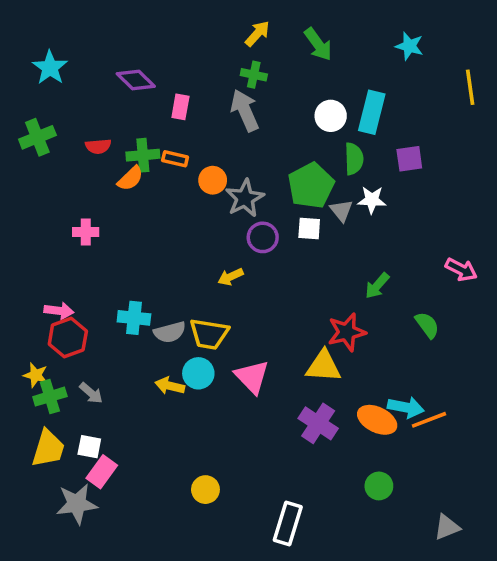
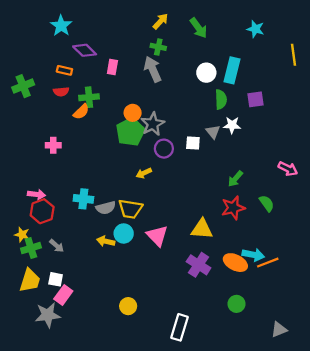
cyan star: (50, 68) -> (61, 26), moved
orange rectangle: (175, 159) -> (64, 70), moved
green pentagon: (311, 186) -> (130, 132), moved
red star: (347, 332) -> (233, 208), moved

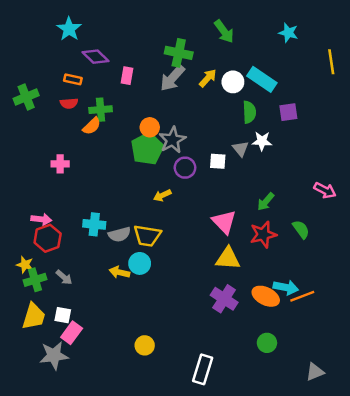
yellow arrow: (161, 21) -> (208, 78), moved
green cross: (158, 47) -> (179, 53), size x1.5
gray arrow: (153, 69) -> (172, 78), turned -115
cyan rectangle: (232, 70) -> (262, 79), turned -70
pink triangle: (157, 236) -> (224, 222), moved

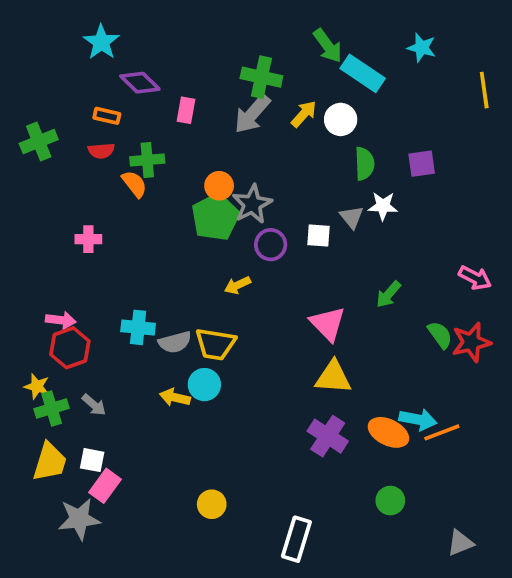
cyan rectangle: (262, 79) -> (363, 73), moved
orange semicircle: (92, 126) -> (134, 184), turned -84
red star: (263, 234) -> (471, 342), moved

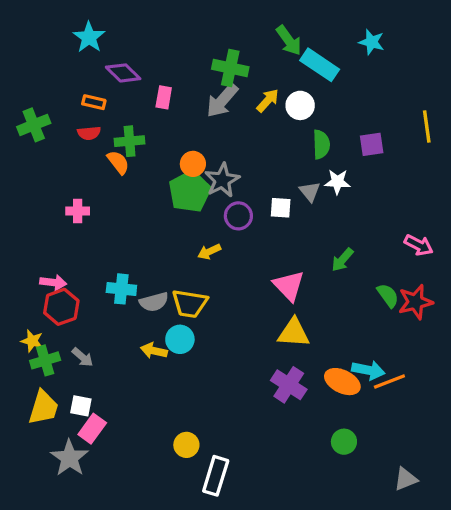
yellow line: (484, 90) -> (427, 127), moved
gray star: (79, 519) -> (69, 458), turned -30
white rectangle: (296, 539) -> (216, 476), moved

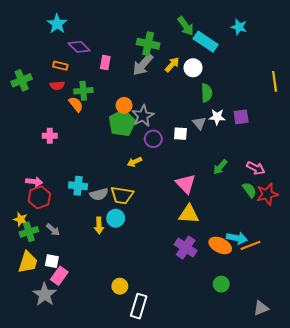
purple square: (372, 144) -> (241, 117), moved
pink arrow: (419, 245) -> (256, 168), moved
yellow arrow: (154, 351) -> (99, 226), turned -105

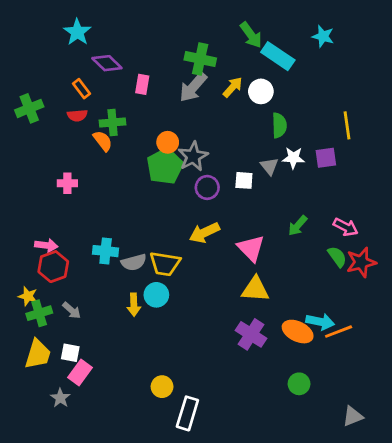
orange rectangle: (60, 66) -> (82, 89), turned 40
yellow line: (275, 81) -> (347, 125), moved
yellow arrow: (134, 162) -> (204, 233), moved, size x1.5
gray star: (45, 295) -> (60, 398), size x0.6

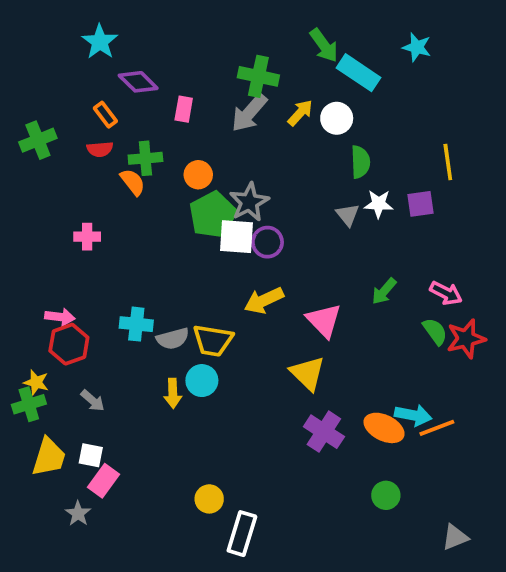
orange circle: (168, 142) -> (198, 175), moved
white square: (244, 180) -> (236, 237), moved, size x1.5
yellow triangle: (255, 289) -> (308, 373), moved, turned 40
green cross: (39, 313) -> (29, 404), moved

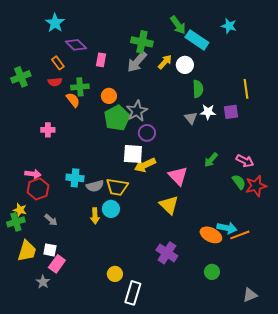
white square: (236, 237) -> (133, 154), moved
purple cross: (324, 432) -> (167, 253), moved

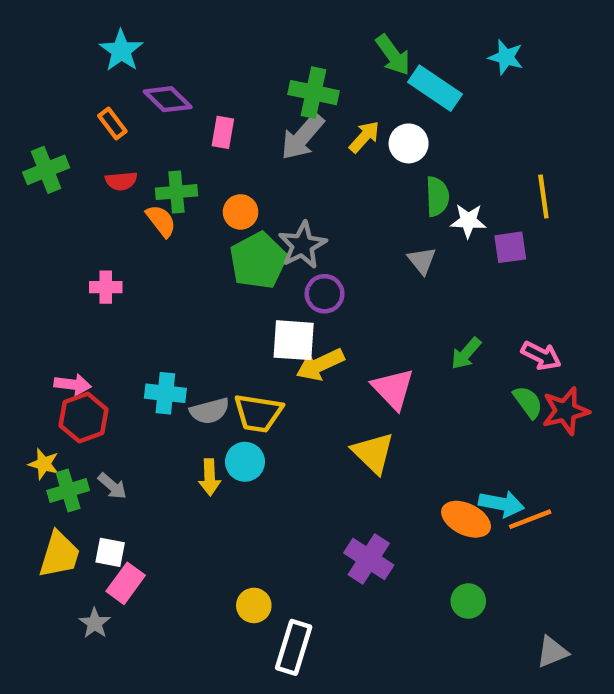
orange rectangle: (58, 63) -> (112, 124), moved
white star: (208, 112) -> (468, 221), moved
green cross: (16, 222) -> (68, 490), moved

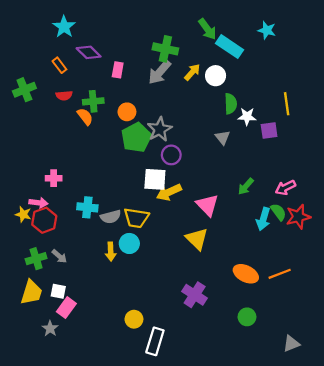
pink cross: (106, 287) -> (54, 178), moved
pink arrow: (541, 356) -> (285, 188), turned 126
yellow star: (44, 464) -> (23, 214), moved
cyan arrow: (501, 504) -> (263, 219), moved, turned 95

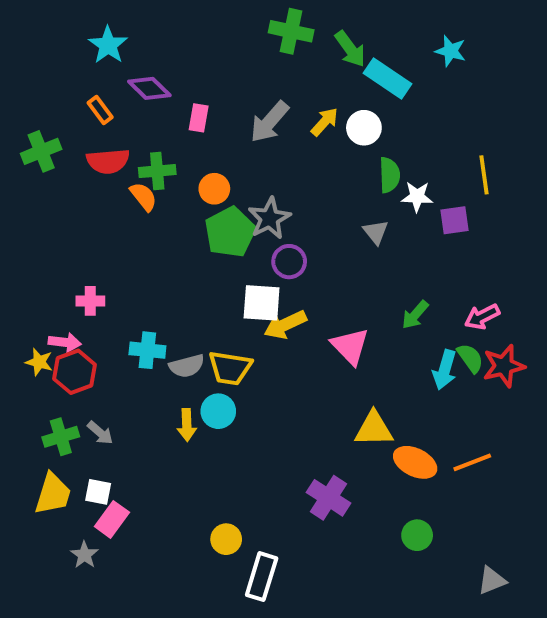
green cross: (165, 49) -> (291, 31), moved
red semicircle: (64, 96) -> (108, 161), size x1.5
yellow triangle: (197, 239) -> (374, 429), moved, turned -45

